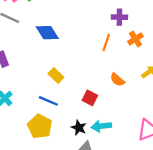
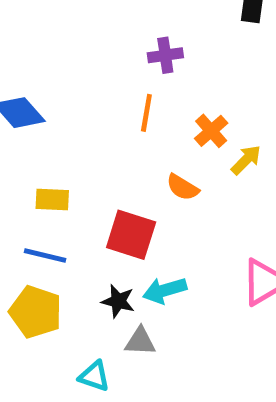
orange cross: (135, 39) -> (211, 131), moved
yellow rectangle: (56, 75) -> (52, 199), turned -32
red square: (90, 98) -> (131, 235), size x1.5

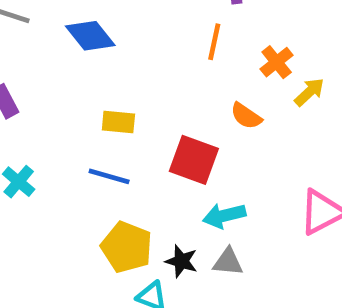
black star: (118, 301) -> (181, 261), moved
yellow pentagon: (36, 312) -> (127, 247), moved
gray triangle: (140, 341) -> (228, 262), moved

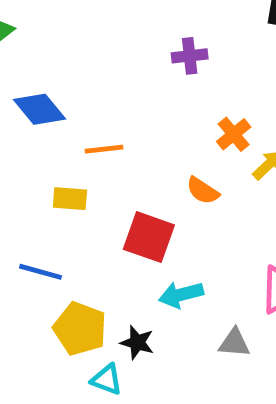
orange line: (214, 42) -> (104, 149), moved, turned 72
blue line: (109, 176) -> (41, 272), moved
gray triangle: (228, 262) -> (234, 343), moved

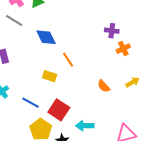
orange cross: (234, 134) -> (123, 49), moved
orange line: (104, 149) -> (68, 60), turned 49
red square: (149, 237) -> (59, 110), moved

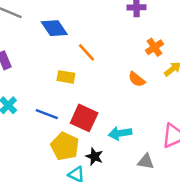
orange cross: (123, 49) -> (155, 47), moved

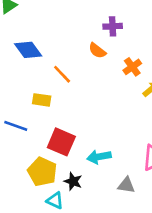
orange semicircle: (137, 79) -> (97, 51), moved
blue line: (47, 114) -> (16, 126), moved

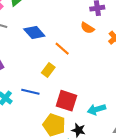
yellow rectangle: (42, 100) -> (48, 70), turned -56

